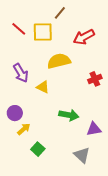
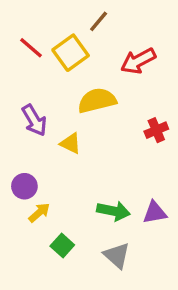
yellow square: (43, 32) -> (71, 53), turned -35
green arrow: (69, 115) -> (113, 211), moved
gray triangle: (82, 155) -> (117, 255), moved

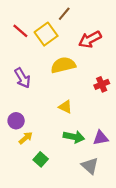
yellow triangle: (71, 143) -> (65, 107), moved
gray triangle: (117, 255) -> (90, 166), moved

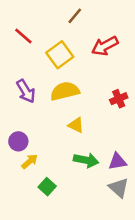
yellow square: (46, 34) -> (60, 55), moved
yellow semicircle: (63, 65) -> (65, 91), moved
gray triangle: (90, 166) -> (119, 188), moved

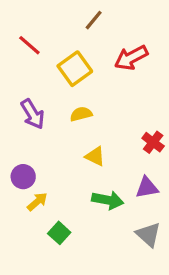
yellow semicircle: (65, 91) -> (81, 114), size x0.6
red cross: (119, 99) -> (153, 142), moved, turned -30
purple triangle: (117, 161) -> (147, 188), moved

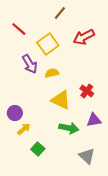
purple arrow: (33, 114) -> (30, 64), moved
red cross: (153, 142) -> (87, 91), moved
yellow triangle: (95, 156) -> (61, 100), size x1.5
gray triangle: (148, 235) -> (87, 156), moved

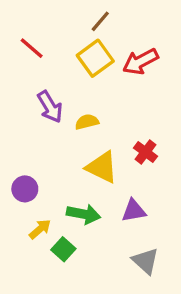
yellow square: (48, 44) -> (95, 58), moved
purple triangle: (94, 120) -> (134, 211), moved
green arrow: (69, 128) -> (83, 214), moved
yellow arrow: (24, 129) -> (40, 229), moved

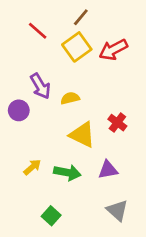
red line: (32, 48) -> (38, 31), moved
purple circle: (25, 189) -> (19, 110), moved
yellow arrow: (40, 229) -> (32, 167), moved
green square: (63, 249) -> (51, 216), moved

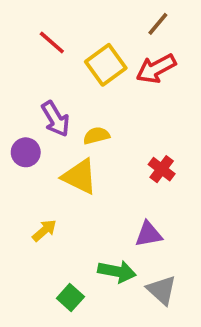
brown line: (81, 17) -> (158, 24), moved
yellow triangle: (82, 135) -> (80, 177), moved
green arrow: (67, 173) -> (117, 271), moved

